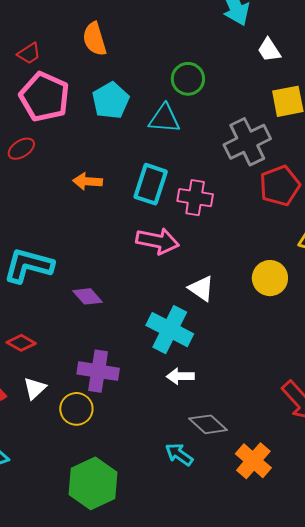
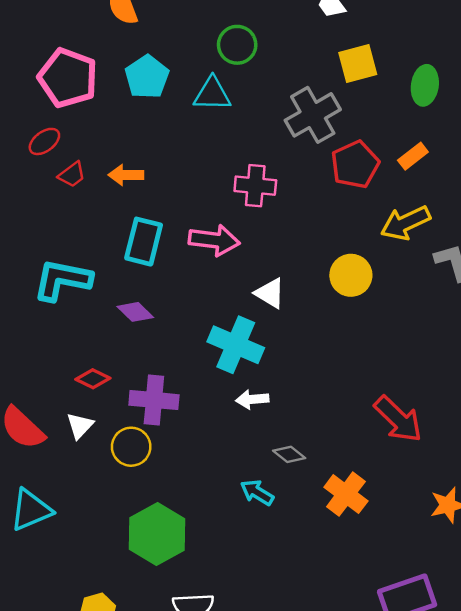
red trapezoid: (29, 53) -> (72, 175), moved
cyan rectangle: (151, 184) -> (144, 242), moved
red diamond: (21, 343) -> (93, 379), moved
gray diamond: (208, 424) -> (289, 454), size x0.7

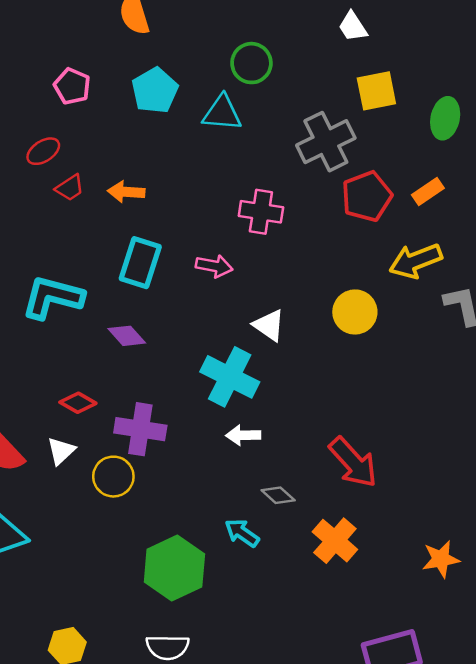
pink pentagon: (68, 78) -> (72, 86), size x0.6
pink arrow: (214, 240) -> (214, 266), size x0.7
red arrow: (398, 419) -> (353, 462), moved
green hexagon: (157, 534) -> (174, 568), moved

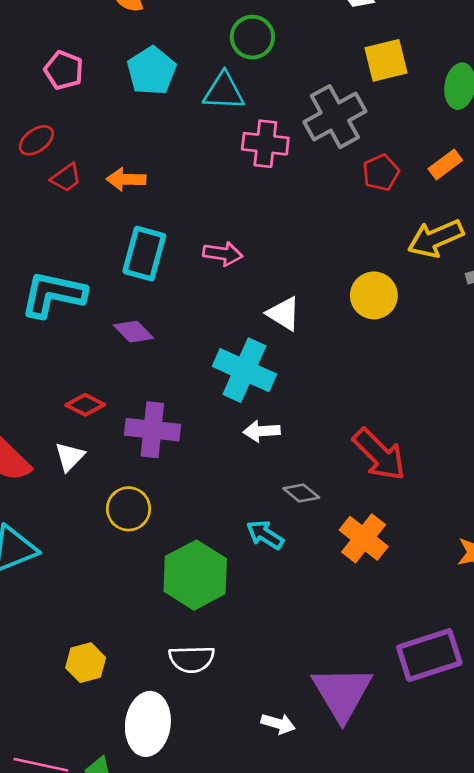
red pentagon: (367, 196) -> (381, 173), size x0.7
pink cross: (261, 212) -> (265, 144), moved
yellow circle: (113, 477) -> (129, 509), moved

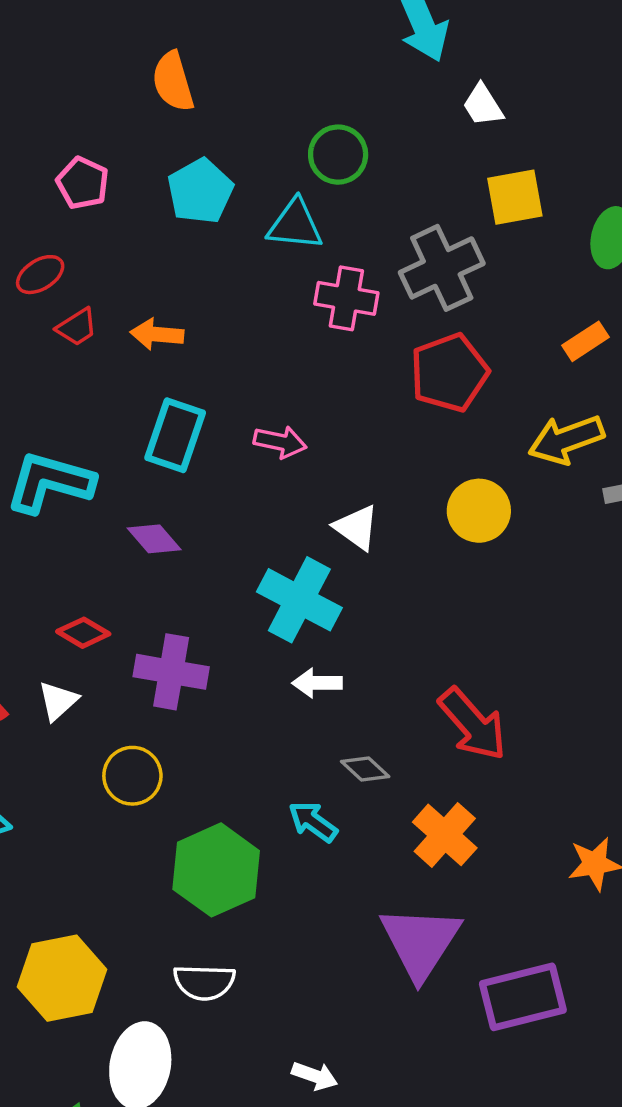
red pentagon: (381, 173) -> (449, 373), moved, size x1.6
yellow hexagon: (86, 663) -> (62, 978), size x1.6
purple triangle: (342, 693) -> (420, 942), moved

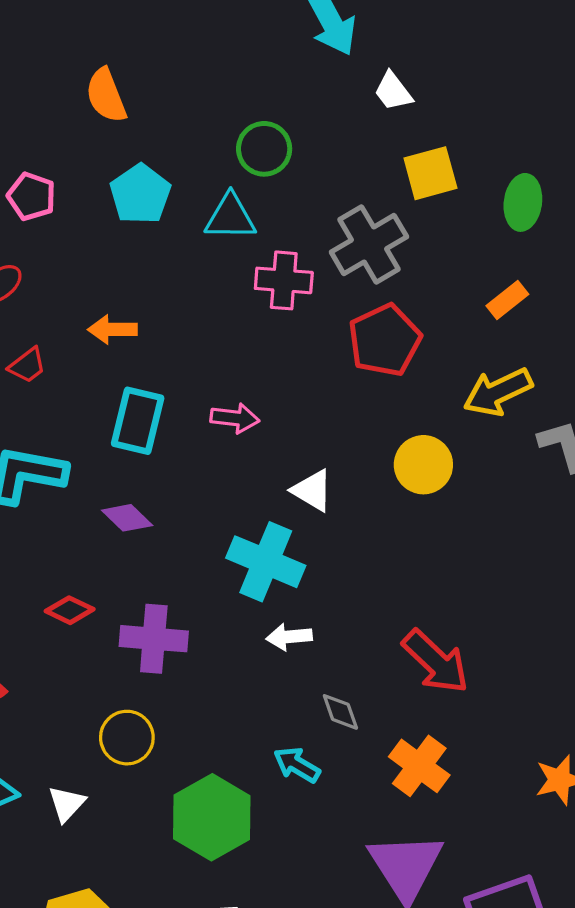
red trapezoid: (77, 327) -> (27, 365), moved
white triangle: (58, 701) -> (67, 804), moved
gray diamond: (365, 769) -> (340, 712), turned 33

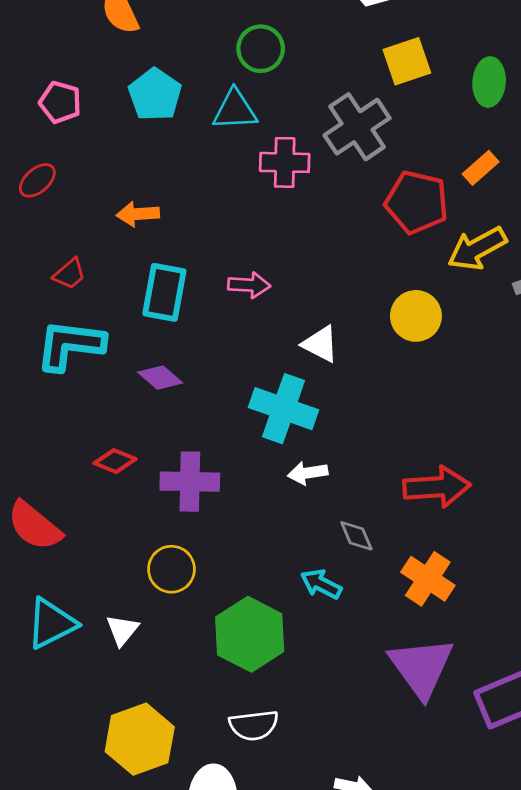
red pentagon: (385, 340) -> (417, 202), moved, turned -30
red trapezoid: (27, 365) -> (70, 274), moved
red arrow: (436, 662) -> (437, 487), turned -44

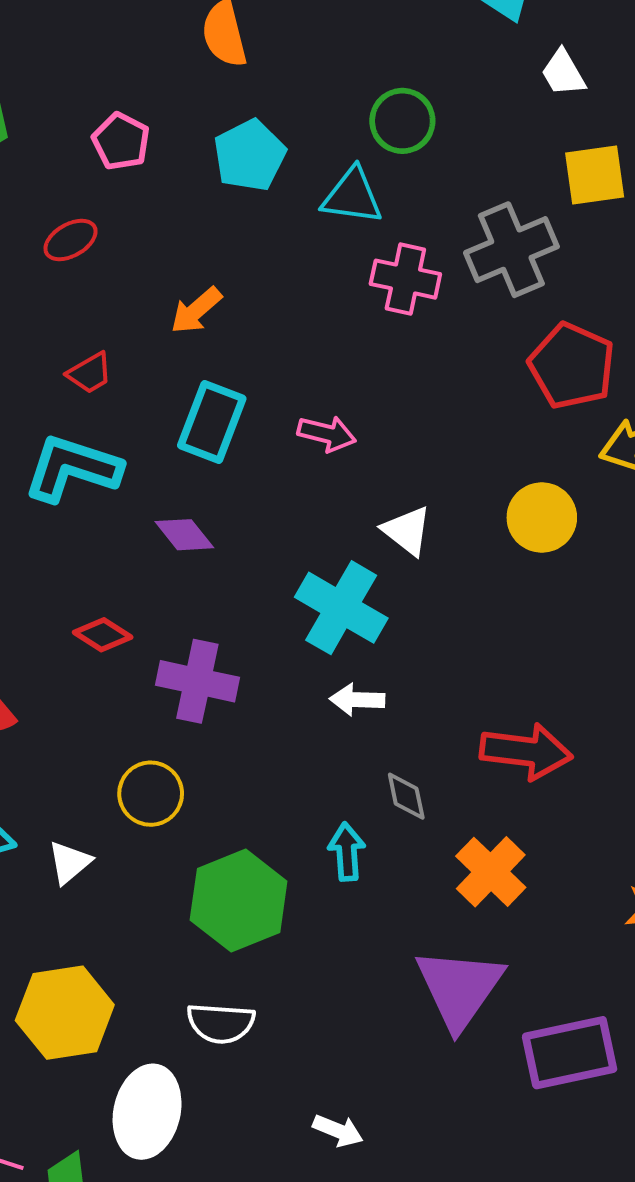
orange arrow: (138, 214) -> (196, 310), turned -48
cyan arrow: (321, 584) -> (347, 852), turned 48

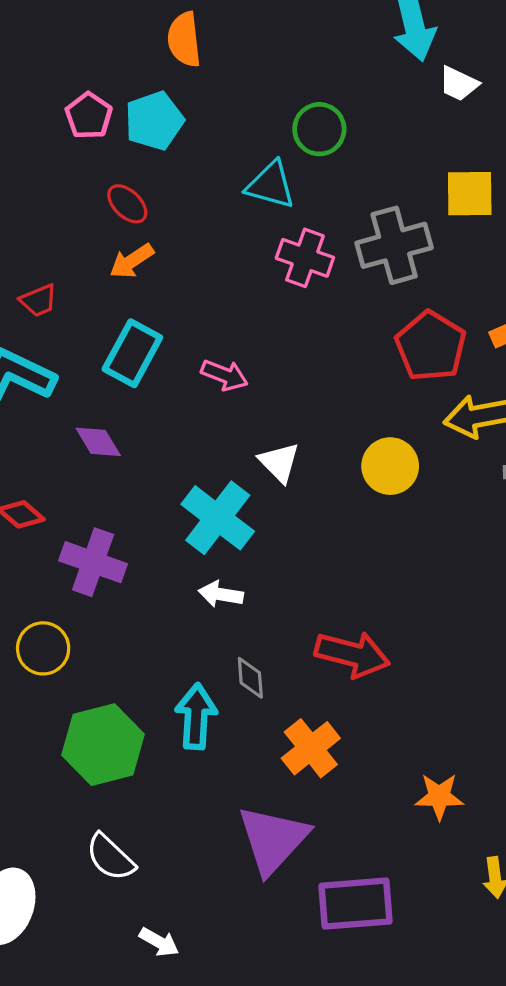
white trapezoid: (563, 73) -> (459, 84), moved, turned -42
cyan pentagon: (250, 155) -> (154, 121), moved
red ellipse: (71, 240) -> (127, 204), moved, turned 66
cyan arrow: (347, 852) -> (196, 717), size x1.4
white semicircle: (221, 1023) -> (110, 857), moved, turned 32

